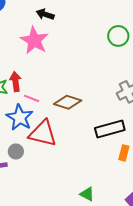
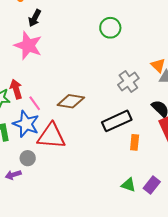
black arrow: (45, 14) -> (35, 18), turned -72
pink line: (32, 98) -> (35, 103), turned 42
green triangle: (87, 194) -> (128, 185), moved

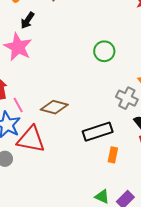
green circle: (110, 28) -> (104, 51), moved
gray cross: (128, 81) -> (127, 98), moved, turned -35

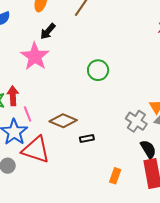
green circle: (104, 51) -> (98, 70), moved
black rectangle: (98, 132) -> (87, 139), moved, size x0.5

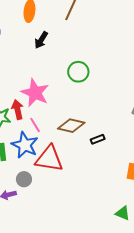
pink star: (35, 56) -> (35, 93), moved
green circle: (98, 70) -> (78, 72), moved

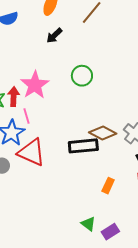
brown diamond: (71, 126) -> (103, 133), moved
black rectangle: (98, 139) -> (83, 146), size x2.0

